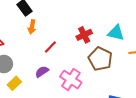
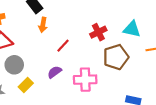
brown pentagon: (100, 59) -> (116, 57), turned 30
pink cross: (71, 80) -> (85, 80), turned -35

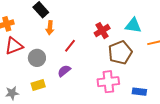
gray circle: (14, 65) -> (37, 58), moved
pink cross: (85, 80) -> (108, 82), moved
yellow rectangle: (26, 85) -> (38, 85), turned 32

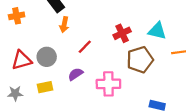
red triangle: (14, 46) -> (22, 60), moved
pink cross: (108, 82) -> (108, 84), moved

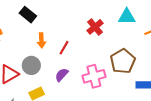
orange arrow: (64, 25) -> (41, 40), moved
brown pentagon: (140, 60) -> (123, 61), moved

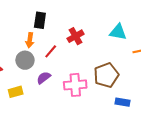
black rectangle: (28, 15) -> (40, 20), moved, turned 49
red cross: (95, 27) -> (76, 36), moved
gray circle: (31, 65) -> (25, 60), moved

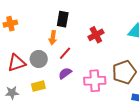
red line: (51, 51) -> (65, 53), moved
gray circle: (25, 60) -> (39, 59), moved

